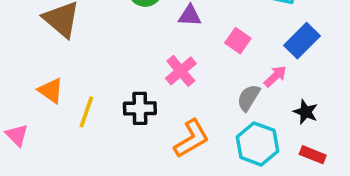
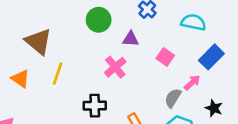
pink cross: (181, 71) -> (115, 67), moved
orange triangle: (51, 91) -> (20, 79), moved
yellow line: (86, 112) -> (58, 74), moved

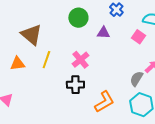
pink square: (165, 57) -> (138, 37), moved
pink cross: (115, 67) -> (80, 60), moved
orange triangle: (20, 79) -> (17, 64), turned -42

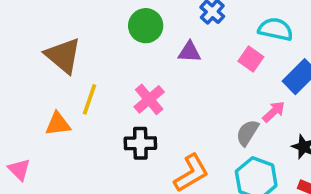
orange triangle: (17, 64) -> (58, 124), moved

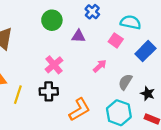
yellow line: (89, 99) -> (18, 95), moved
pink arrow: (274, 112) -> (100, 66), moved
gray semicircle: (247, 133) -> (125, 82), moved

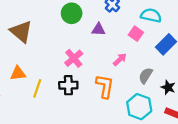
orange L-shape: (80, 110) -> (105, 86), moved, turned -50

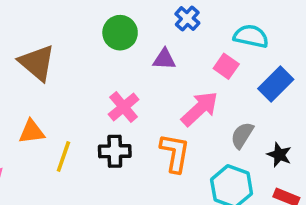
pink arrow: (120, 59) -> (200, 109), size x1.6

